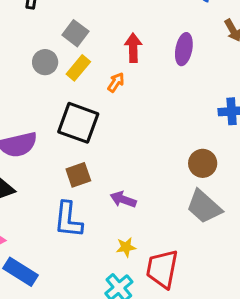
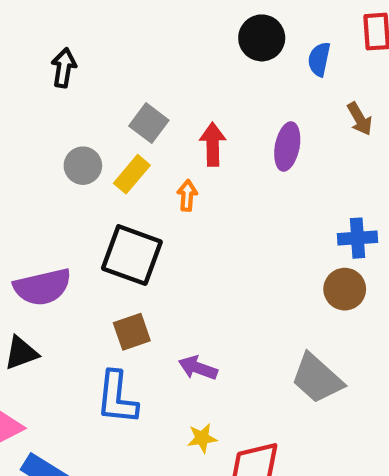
gray square: (75, 33) -> (149, 123), moved
orange arrow: (116, 82) -> (187, 195), turned -30
brown circle: (203, 163) -> (345, 289), moved

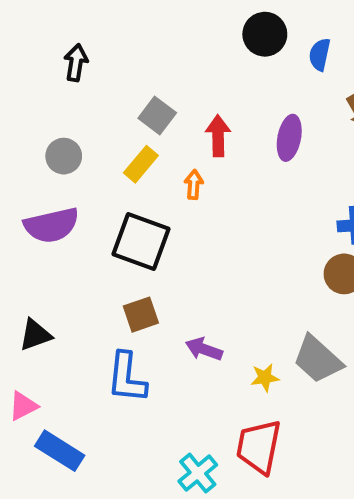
gray circle: (83, 166) -> (64, 156), moved
purple semicircle: (42, 287) -> (52, 225), moved
yellow star: (202, 438) -> (265, 378), moved

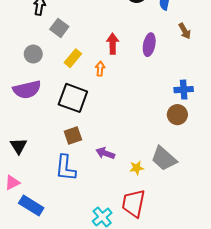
gray square: (157, 115) -> (59, 28), moved
black triangle: (35, 335) -> (19, 146), turned -42

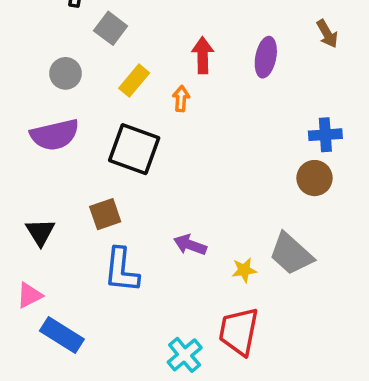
brown square: (73, 136) -> (105, 214), moved

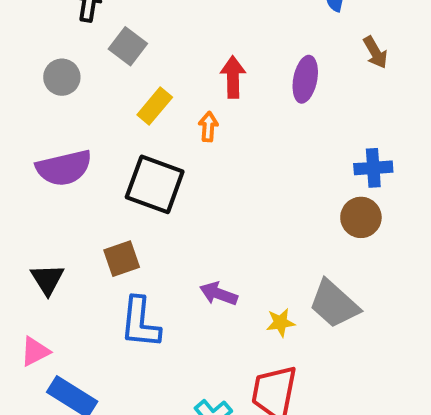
gray circle: (65, 73) -> (62, 77), moved

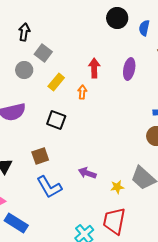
gray circle: (62, 77) -> (24, 70), moved
black square: (155, 184) -> (56, 120), size x0.7
blue L-shape: (140, 323) -> (49, 187), turned -36

